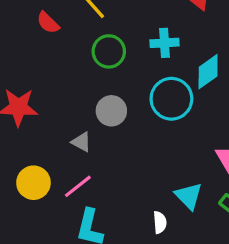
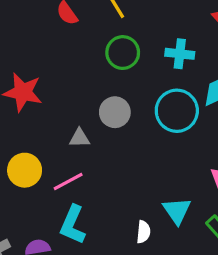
gray triangle: (81, 142) -> (79, 138), turned -40

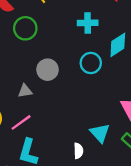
green circle: (123, 53) -> (25, 28), moved
cyan circle: (177, 111) -> (91, 63), size x0.7

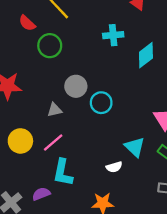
cyan circle: (91, 63) -> (101, 103), moved
white semicircle: (78, 151) -> (114, 167), turned 80

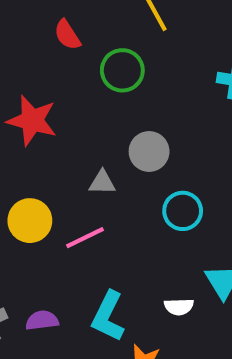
red semicircle: (27, 23) -> (67, 35), moved
cyan circle: (101, 103) -> (183, 211), moved
cyan L-shape: (63, 173) -> (108, 316), moved

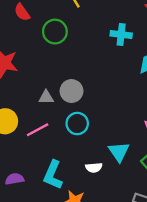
gray circle: (149, 151) -> (72, 91), moved
cyan circle: (183, 211) -> (77, 124), moved

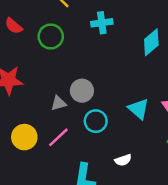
cyan cross: (121, 35) -> (102, 23), moved
cyan triangle: (119, 152) -> (139, 109), moved

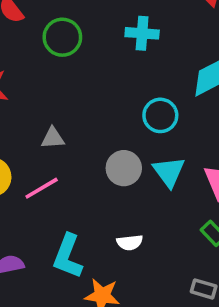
gray circle: (82, 91) -> (124, 168), moved
cyan circle: (96, 121) -> (160, 115), moved

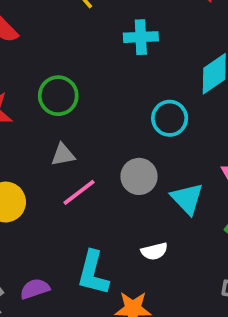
green circle: (62, 37) -> (58, 96), moved
cyan triangle: (169, 172) -> (187, 199), moved
pink line: (42, 188) -> (79, 192), moved

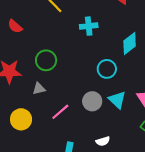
gray triangle: (63, 155) -> (39, 89), moved
cyan triangle: (187, 199) -> (117, 100), moved

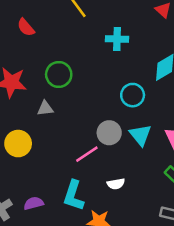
pink line: (60, 112) -> (87, 154), moved

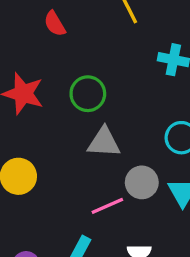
gray triangle: (45, 108) -> (104, 142), moved, size x1.5

